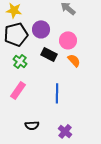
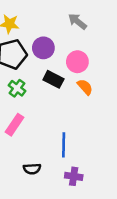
blue line: (57, 93) -> (64, 145), moved
purple cross: (65, 131) -> (74, 176), turned -32

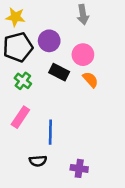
gray arrow: (77, 21) -> (83, 15), turned -138
blue line: (64, 145) -> (50, 132), moved

